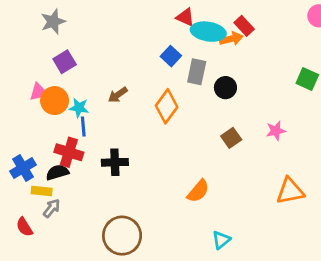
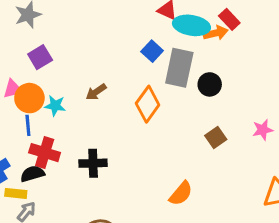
gray rectangle: (197, 72) -> (179, 68), size x1.4
blue line: (83, 126) -> (28, 125), moved

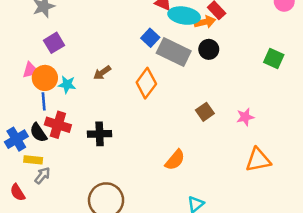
gray rectangle: (179, 68) -> (174, 52), turned -76
black circle: (210, 84) -> (209, 49), moved
pink star: (263, 130) -> (245, 117), moved
black semicircle: (32, 174) -> (38, 133), moved, turned -108

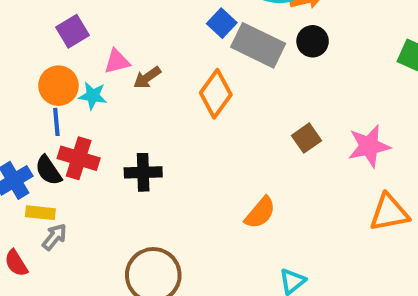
pink triangle: (31, 70) -> (117, 61), moved
pink star: (245, 117) -> (369, 146), size x1.5

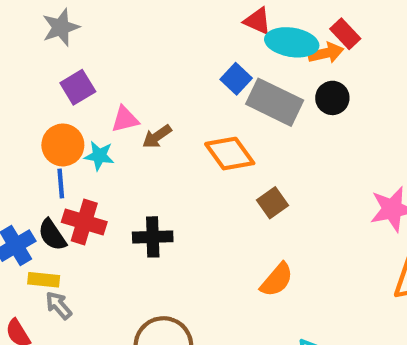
orange diamond: (216, 94) -> (230, 154), turned -72
brown square: (306, 138) -> (272, 203), moved
gray arrow: (54, 237) -> (59, 305), turned -80

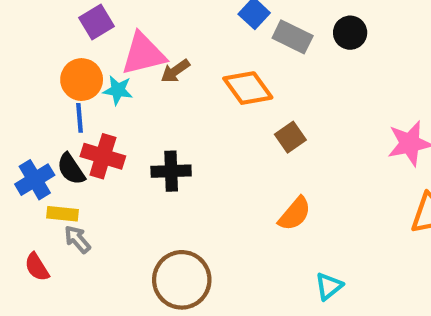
gray rectangle: (275, 102) -> (293, 37), size x0.7
pink triangle: (125, 119) -> (143, 54), size x1.6

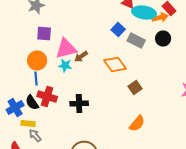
purple square: (97, 22) -> (44, 34), turned 35
cyan star: (118, 90) -> (65, 66), moved

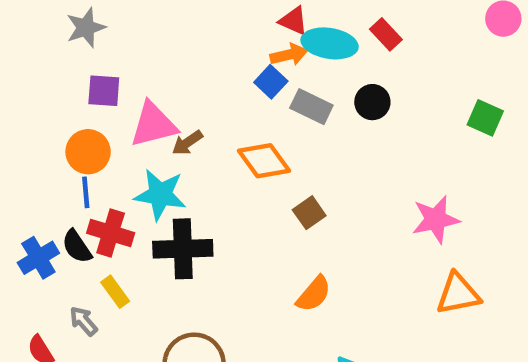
orange arrow: (160, 18) -> (289, 55), moved
cyan star: (65, 66) -> (160, 195), moved, size x1.6
black cross: (79, 104) -> (183, 249), size x1.4
yellow rectangle: (28, 124) -> (115, 292), moved, turned 48

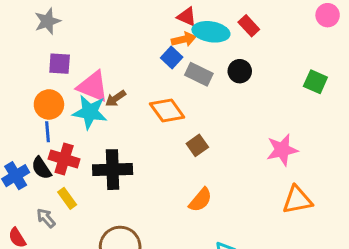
pink triangle: (153, 125) -> (93, 86), turned 36
cyan star: (160, 195) -> (90, 112), moved

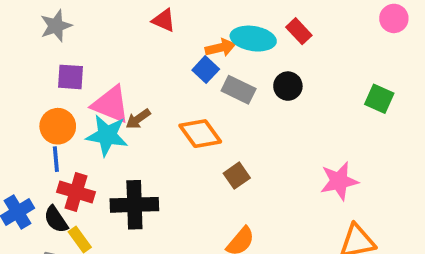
red triangle: (187, 17) -> (164, 20), moved
black semicircle: (41, 168) -> (56, 219), moved

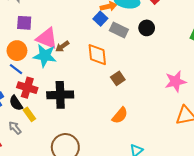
orange diamond: (200, 134) -> (97, 55), turned 30
blue line: (56, 159) -> (16, 69), turned -48

